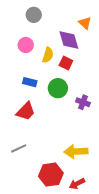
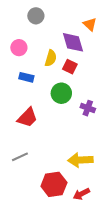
pink circle: (26, 45) -> (19, 48), moved
blue rectangle: (30, 82) -> (26, 77), moved

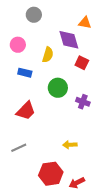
orange triangle: (90, 24) -> (85, 23), turned -32
red square: (70, 67) -> (82, 63), moved
yellow arrow: (80, 160) -> (70, 145), moved, size x0.6

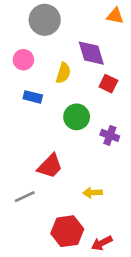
gray circle: (34, 15) -> (45, 20), size x1.5
orange triangle: (85, 23) -> (115, 16), moved
red trapezoid: (26, 111) -> (50, 166), moved

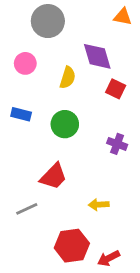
blue rectangle: (33, 97) -> (21, 114), moved
green circle: (77, 117) -> (65, 124), moved

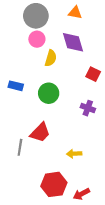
orange triangle: (123, 17) -> (75, 13), moved
pink circle: (25, 63) -> (37, 39), moved
red square: (116, 89) -> (93, 74), moved
gray line: (27, 209) -> (20, 147), moved, turned -56

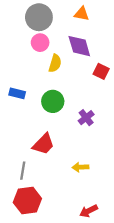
red square: (93, 74) -> (101, 71), moved
purple cross: (88, 108) -> (86, 118), moved, turned 32
gray line: (20, 147) -> (23, 171), moved
red hexagon: (54, 184) -> (27, 201), moved

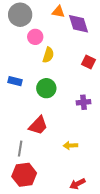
orange triangle: (82, 14) -> (58, 12), moved
gray circle: (39, 17) -> (20, 15), moved
purple diamond: (79, 46) -> (79, 24), moved
purple cross: (86, 118) -> (84, 102), moved, turned 32

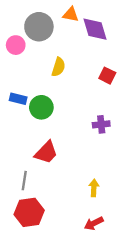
gray circle: (20, 15) -> (39, 27), moved
pink circle: (35, 37) -> (16, 45), moved
green circle: (46, 88) -> (41, 107), moved
yellow arrow: (70, 146) -> (94, 188), moved, turned 96

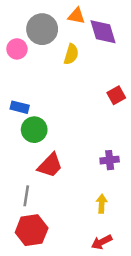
yellow semicircle: (58, 67) -> (71, 54), moved
red square: (107, 76) -> (116, 95), moved, turned 35
green circle: (41, 107) -> (34, 130), moved
purple cross: (101, 124) -> (110, 160), moved

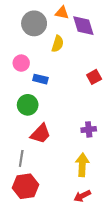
pink circle: (17, 49) -> (21, 63), moved
blue rectangle: (20, 107) -> (40, 79), moved
yellow arrow: (102, 204) -> (82, 165), size x1.5

